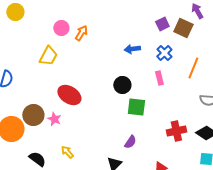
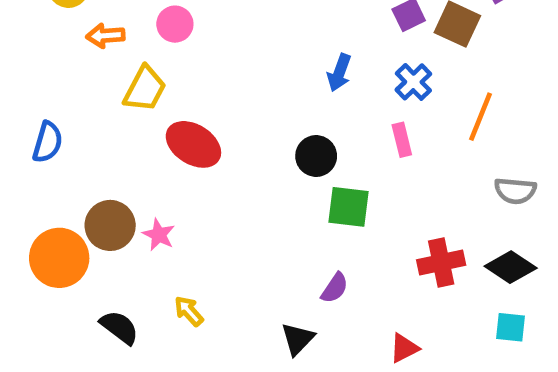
orange arrow: (81, 33) -> (105, 36), moved, turned -126
blue arrow: (132, 49) -> (339, 73), turned -63
red ellipse: (69, 95) -> (193, 144), moved

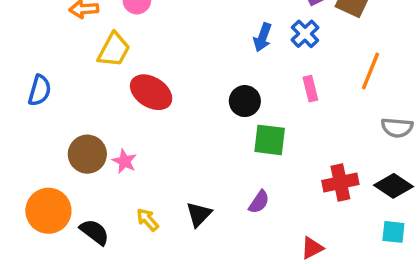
blue cross: (413, 82) -> (305, 34), moved
orange circle: (59, 258) -> (48, 211), moved
black triangle: (298, 339) -> (199, 214), moved

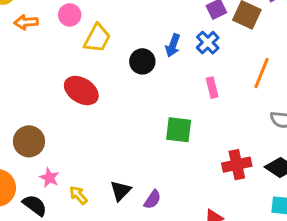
yellow trapezoid: (114, 50) -> (97, 38), moved
black circle: (245, 101) -> (142, 61), moved
pink star: (125, 161) -> (49, 178), moved
purple semicircle: (259, 202) -> (152, 199), moved

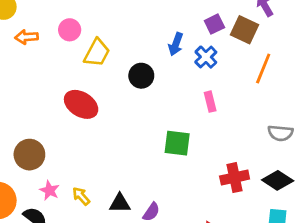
blue arrow: (173, 45) -> (176, 44), moved
orange line: (261, 73) -> (263, 69), moved
black triangle: (121, 191) -> (120, 203), turned 45
yellow arrow: (78, 195) -> (81, 196), moved

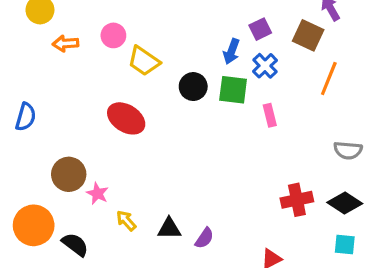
purple square: (214, 24) -> (260, 29), moved
yellow trapezoid: (97, 53) -> (144, 61), turned 96
green square: (177, 143) -> (233, 90), moved
pink star: (50, 190) -> (97, 193), moved

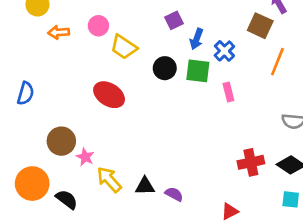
purple square: (260, 29) -> (174, 20), moved
yellow arrow: (126, 221) -> (109, 180), size x1.5
purple semicircle: (204, 238) -> (174, 194), turned -96

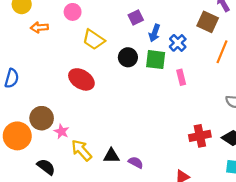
pink circle: (98, 26) -> (73, 12), moved
orange circle: (32, 184) -> (17, 136), moved

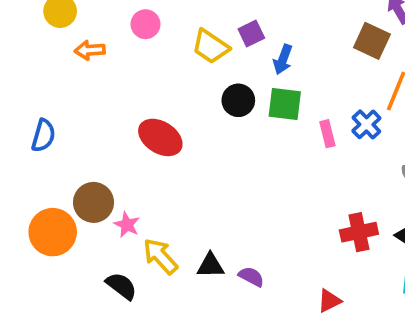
yellow trapezoid: (94, 40) -> (210, 46), moved
blue cross: (178, 43) -> (366, 124), moved
black semicircle: (46, 167) -> (121, 286), moved

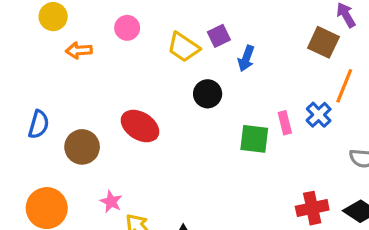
green square: (285, 104) -> (254, 139), moved
brown circle: (94, 202) -> (82, 147), moved

